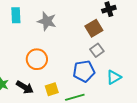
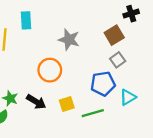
gray star: (47, 21) -> (69, 40), moved
cyan triangle: (114, 77) -> (128, 97), moved

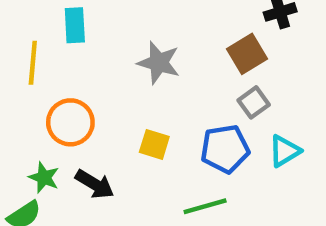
orange circle: (50, 70) -> (70, 122), moved
cyan triangle: (128, 97) -> (285, 151), moved
yellow square: (67, 104) -> (154, 144), moved, turned 35

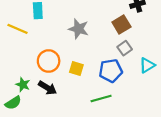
yellow line: (33, 63) -> (17, 29), turned -72
orange circle: (70, 122) -> (49, 61), moved
cyan triangle: (285, 151) -> (147, 65), moved

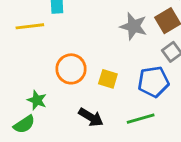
yellow line: (17, 29) -> (30, 26), turned -30
gray star: (79, 29) -> (134, 26), moved
black arrow: (47, 88) -> (91, 117), moved

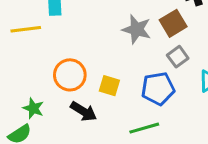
black arrow: (91, 117) -> (83, 111), moved

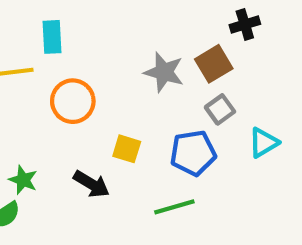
orange circle: (70, 75) -> (73, 101), moved

